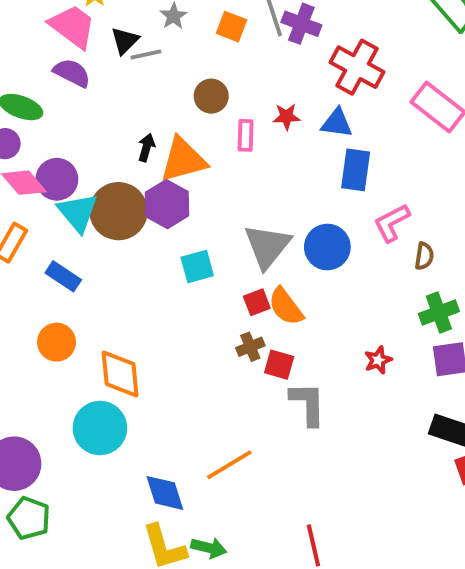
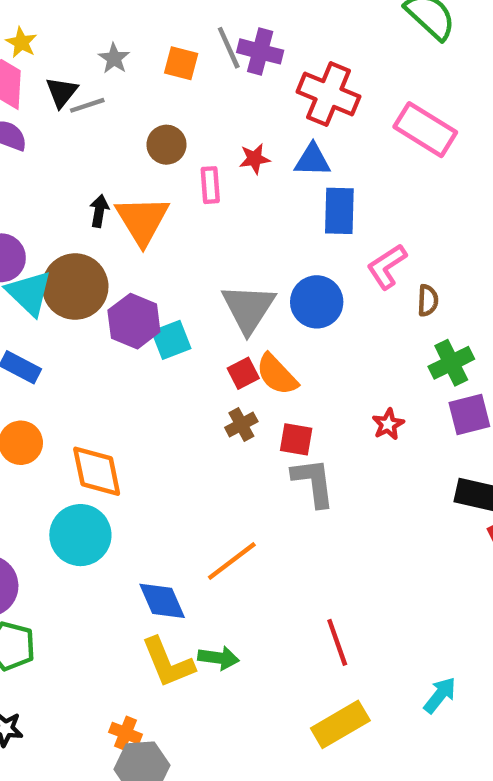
orange triangle: (183, 160) -> (142, 220), turned -40
purple hexagon: (167, 204) -> (134, 321), moved
red square: (279, 365) -> (296, 439), moved

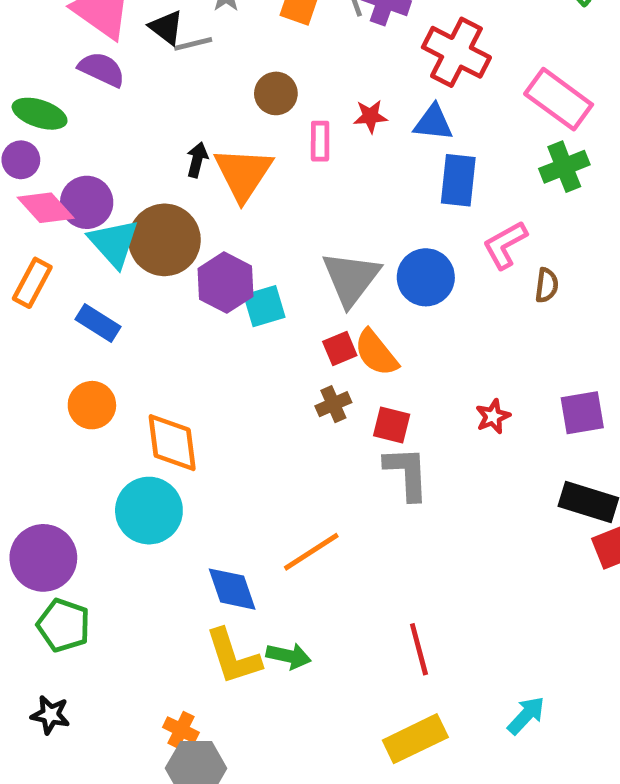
black triangle: (62, 92) -> (166, 27), turned -36
green cross: (451, 363) -> (564, 167), moved

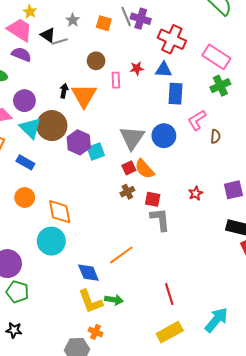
purple circle: (87, 202) -> (24, 101), moved
cyan arrow: (526, 715) -> (216, 320), size x1.5
orange cross: (181, 730) -> (95, 332), moved

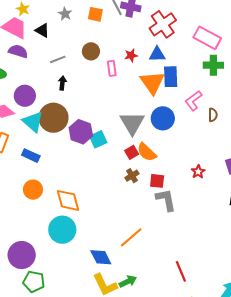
red cross: (172, 39) -> (163, 24), turned 36
gray line: (60, 42) -> (58, 59), moved
green cross: (220, 86) -> (213, 65), turned 30
orange triangle: (84, 96) -> (152, 83), moved
green arrow: (114, 300) -> (128, 281), turned -30

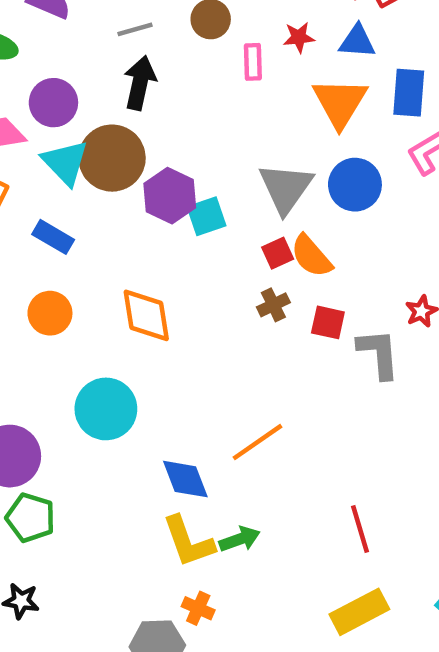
blue rectangle: (171, 77) -> (409, 93), moved
black arrow: (62, 83) -> (140, 83), size x1.6
orange diamond: (68, 200) -> (146, 315), moved
gray L-shape: (166, 200) -> (379, 354), moved

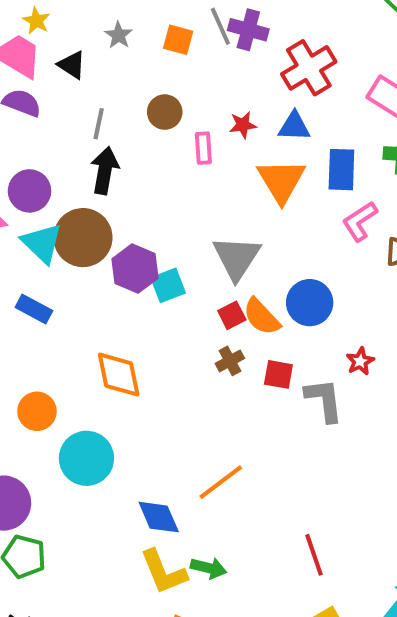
gray line: (135, 29) -> (99, 124), turned -60
blue circle: (355, 185) -> (310, 303), moved
orange circle: (50, 313) -> (37, 411), moved
green arrow: (240, 539) -> (209, 568), turned 36

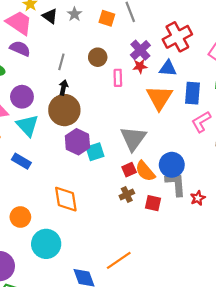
purple cross: (248, 30) -> (140, 50), moved, turned 30
black triangle: (72, 65) -> (50, 16), moved
black arrow: (105, 171) -> (63, 88), size x0.6
brown circle: (83, 238) -> (64, 110), moved
gray L-shape: (324, 400) -> (176, 184), moved

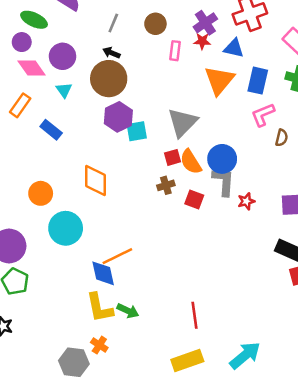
black arrow: (63, 88) -> (111, 53), turned -88
cyan triangle: (27, 125) -> (64, 90), size x0.6
orange line: (119, 260) -> (117, 256), moved

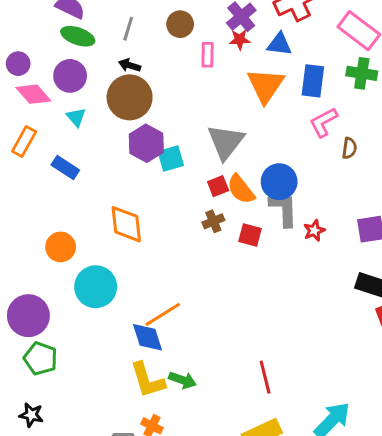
green ellipse: (34, 20) -> (78, 36), moved

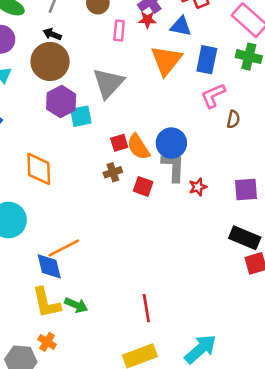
gray triangle: (226, 142) -> (108, 83), moved

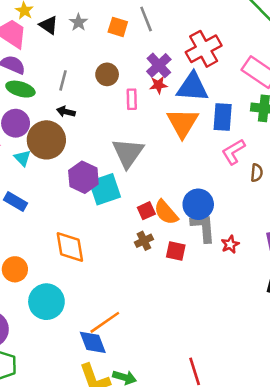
blue triangle: (181, 26) -> (192, 87), size x1.5
brown circle: (50, 61) -> (46, 140), moved
cyan square: (81, 116) -> (105, 189), size x1.4

